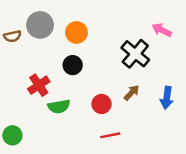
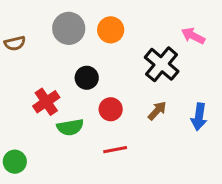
gray circle: (40, 25) -> (69, 28), moved
orange circle: (76, 32) -> (111, 30), moved
red circle: (101, 104) -> (111, 109), moved
red line: (110, 135) -> (115, 150), moved

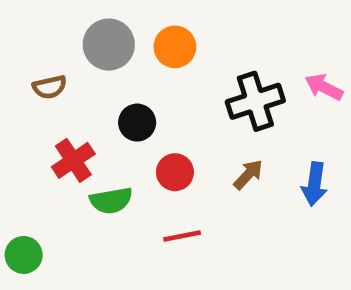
pink arrow: (193, 36) -> (324, 87), moved
brown semicircle: (15, 43) -> (50, 87), moved
black cross: (162, 64) -> (255, 101), turned 32

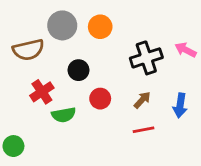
brown semicircle: (50, 87) -> (28, 50), size x1.6
red line: (182, 236) -> (144, 130), moved

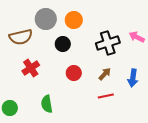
black circle: (79, 70) -> (63, 44), moved
green semicircle: (64, 115) -> (47, 104), moved, turned 90

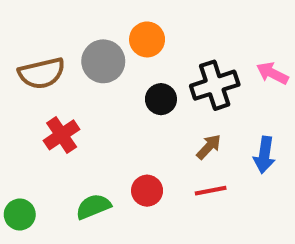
gray circle: (46, 19) -> (103, 61), moved
black circle: (63, 44) -> (161, 99), moved
red circle: (74, 73) -> (147, 191), moved
green semicircle: (47, 104) -> (93, 207), turned 78

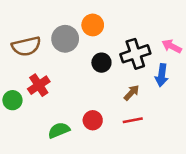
blue arrow: (264, 155) -> (162, 75), moved
green circle: (20, 214) -> (12, 100), moved

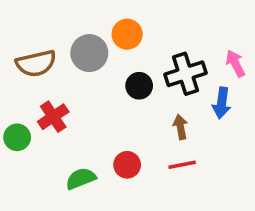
pink arrow: (172, 46) -> (235, 63), turned 36
brown arrow: (132, 93) -> (180, 127), turned -54

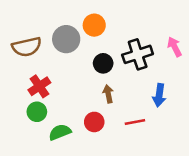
blue arrow: (222, 103) -> (159, 95), moved
brown arrow: (180, 127) -> (108, 94), moved
green circle: (17, 137) -> (37, 112), moved

